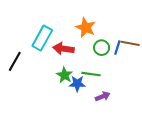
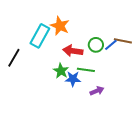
orange star: (86, 28) -> (60, 26), moved
blue line: (117, 48) -> (111, 45), turned 32
red arrow: (63, 49) -> (73, 51), moved

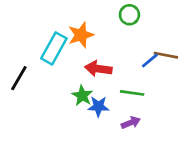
orange star: (60, 26) -> (81, 35), turned 30
green circle: (96, 45) -> (129, 15), moved
green line: (86, 70) -> (132, 93), moved

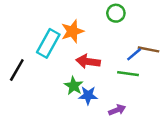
green line: (132, 93) -> (128, 74), moved

